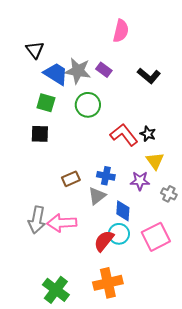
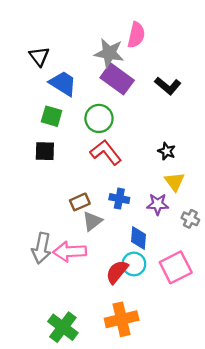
purple rectangle: (104, 70) -> (117, 79), size x1.8
gray star: (78, 71) -> (109, 53), moved
red L-shape: (124, 135) -> (106, 152), moved
gray triangle: (97, 196) -> (92, 221), moved

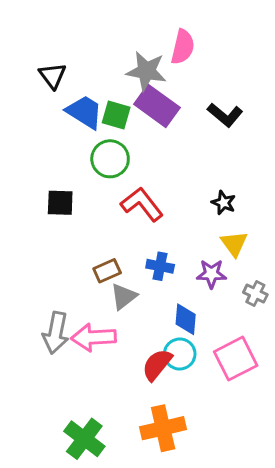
green square: (52, 116) -> (116, 115), moved
green circle: (99, 118) -> (110, 159), moved

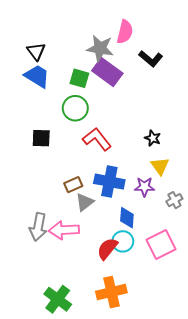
blue trapezoid: (84, 112) -> (37, 76), moved
black L-shape: (225, 115) -> (151, 59), moved
blue cross: (160, 266) -> (109, 182), size x1.6
gray cross: (255, 293) -> (174, 200), turned 35

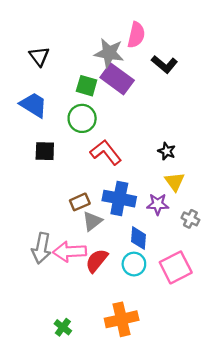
blue trapezoid: (37, 76) -> (34, 105), moved
gray cross: (174, 200) -> (190, 219), turned -35
red semicircle: (107, 249) -> (97, 261), moved
green cross: (58, 299) -> (63, 327), size x0.6

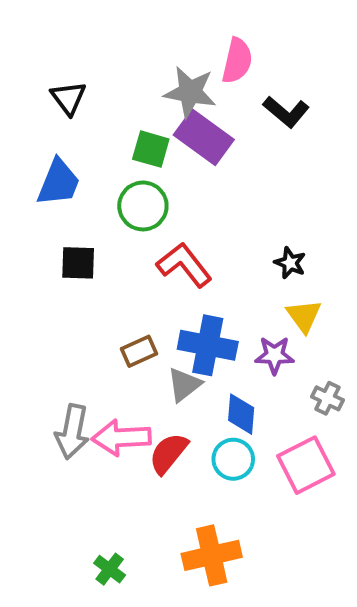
blue trapezoid: (34, 105) -> (59, 182), turned 80
gray cross: (190, 219) -> (327, 398), moved
gray triangle: (92, 221) -> (184, 385), moved

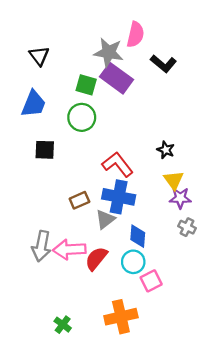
red L-shape: (184, 265) -> (118, 164), moved
purple star: (274, 355) -> (180, 198), moved
pink square: (306, 465) -> (151, 281), moved, size x0.7

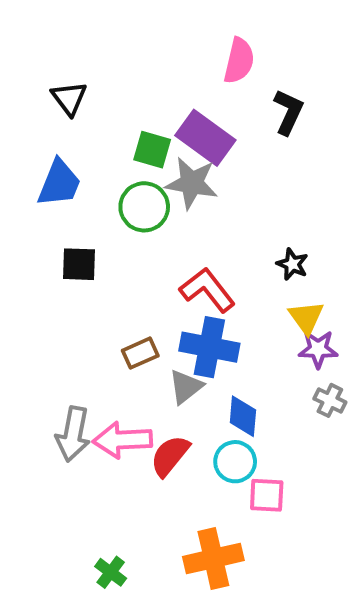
gray star: (109, 52) -> (192, 183), moved
black L-shape: (163, 64) -> (288, 112), turned -105
pink square: (151, 281) -> (267, 495), turned 30

